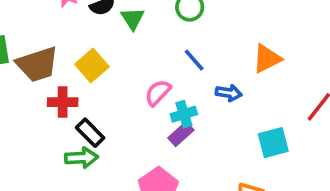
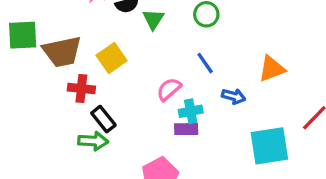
purple rectangle: (181, 134) -> (186, 129), turned 35
cyan square: (273, 143) -> (269, 146), size x1.4

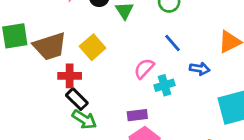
black rectangle: (103, 119) -> (77, 99), moved
purple rectangle: (186, 129) -> (137, 115), moved
green arrow: (93, 141) -> (84, 119), turned 35

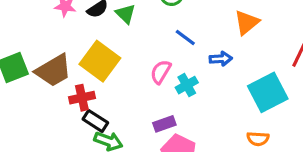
yellow square: (93, 47) -> (100, 61), size x1.4

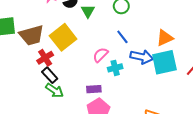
blue arrow: (221, 59) -> (142, 57), size x1.5
cyan square: (268, 92) -> (164, 62), moved
red cross: (82, 98) -> (45, 58), turned -35

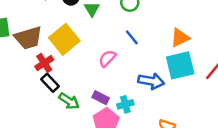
blue arrow: (142, 57) -> (151, 81), moved
cyan cross: (115, 68) -> (125, 104), moved
purple rectangle: (94, 89) -> (101, 98), turned 32
green arrow: (55, 91) -> (69, 101), moved

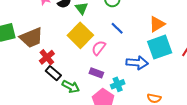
yellow square: (64, 39) -> (80, 35), moved
purple rectangle: (101, 98) -> (96, 73), moved

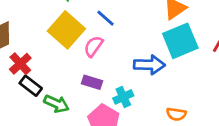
blue line: (117, 28) -> (105, 18), moved

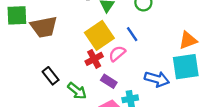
red cross: (20, 64) -> (94, 59), moved
black rectangle: (31, 86) -> (51, 76), moved

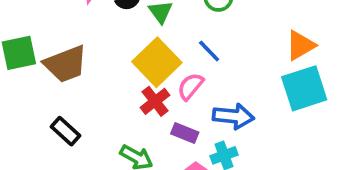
black rectangle: (51, 76) -> (66, 131), moved
blue arrow: (157, 79) -> (233, 116), moved

